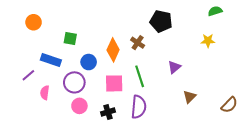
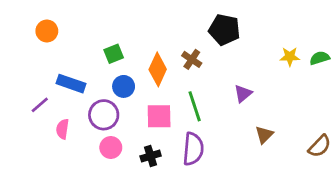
green semicircle: (215, 11) -> (320, 58), moved
green square: (70, 39) -> (114, 54), moved, turned -32

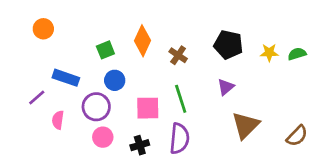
black pentagon: (224, 30) -> (228, 45), moved
orange diamond: (158, 69) -> (142, 41), moved
brown triangle: (264, 135) -> (245, 125), size x1.6

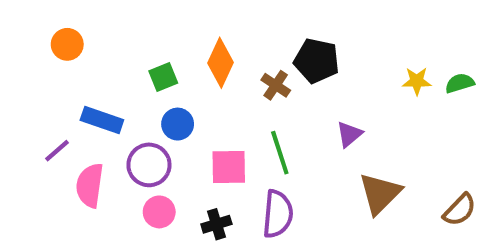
black pentagon: (228, 45) -> (317, 61), moved
pink semicircle: (58, 120) -> (90, 185), size x1.5

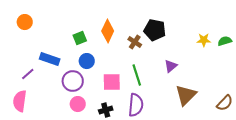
orange circle: (67, 44) -> (25, 22), moved
pink semicircle: (90, 185) -> (20, 101), moved

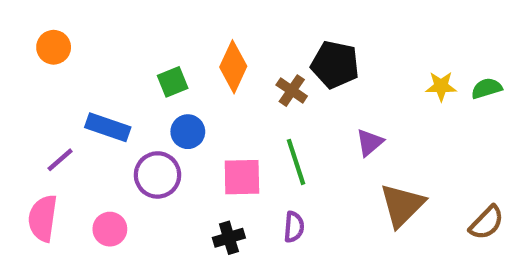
pink circle: (78, 104) -> (110, 229), moved
purple semicircle: (136, 105) -> (294, 227), size x0.6

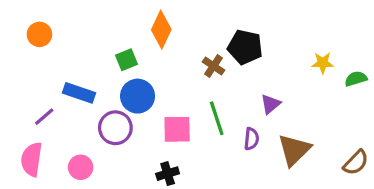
orange diamond: (233, 67) -> (161, 30), moved
green semicircle: (487, 88) -> (356, 79), moved
blue circle: (188, 132) -> (138, 96), size x1.4
purple semicircle: (294, 227) -> (251, 139), moved

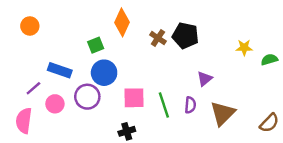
brown cross: (213, 66) -> (158, 38), moved
green line: (217, 118) -> (164, 105), moved
pink circle: (81, 167) -> (55, 104), moved

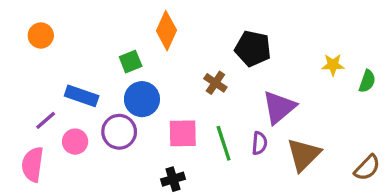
brown cross: (158, 38) -> (215, 83), moved
green semicircle: (269, 60) -> (367, 81), turned 126
purple triangle: (205, 79) -> (279, 107), size x1.6

